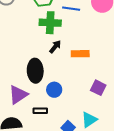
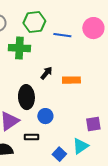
green cross: (50, 23) -> (19, 48), moved
purple square: (98, 88) -> (93, 124), moved, turned -35

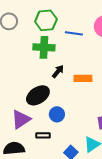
green cross: (19, 48) -> (44, 47), moved
black ellipse: (26, 97) -> (38, 95), turned 60

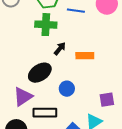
blue circle: (57, 114) -> (67, 89), moved
black rectangle: (43, 135) -> (45, 113), size x1.6

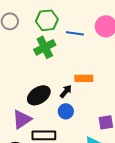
green cross: (46, 25) -> (45, 47), turned -30
black arrow: (60, 49) -> (66, 91), moved

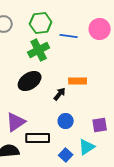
black ellipse: (39, 95) -> (30, 81), moved
blue circle: (66, 111) -> (66, 121), moved

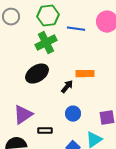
black rectangle: (38, 138) -> (45, 131), size x0.6

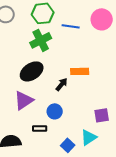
blue circle: (73, 114) -> (55, 111), moved
purple triangle: (23, 115) -> (24, 100), moved

